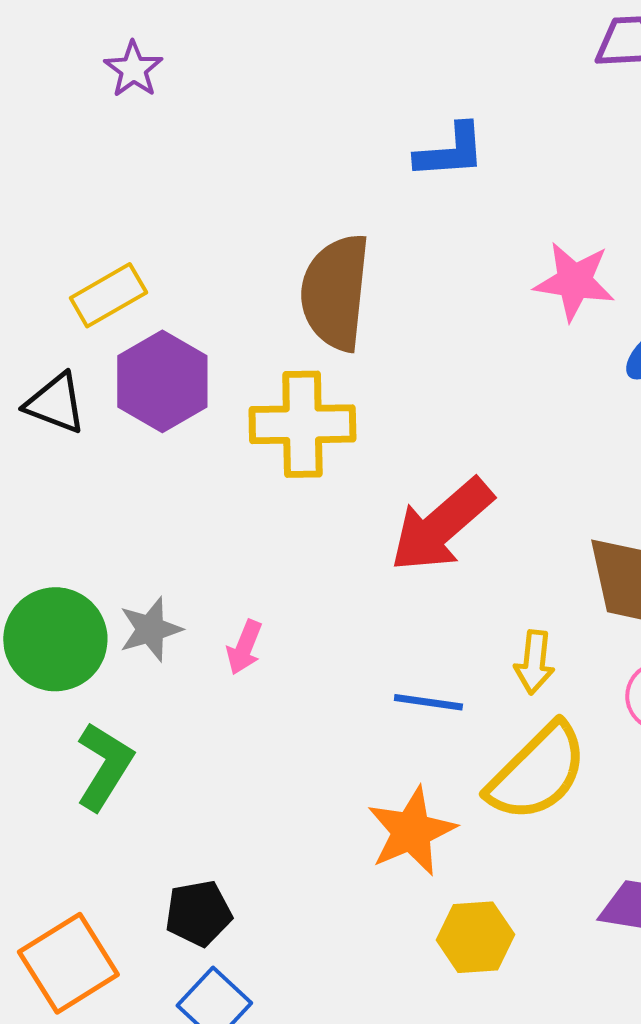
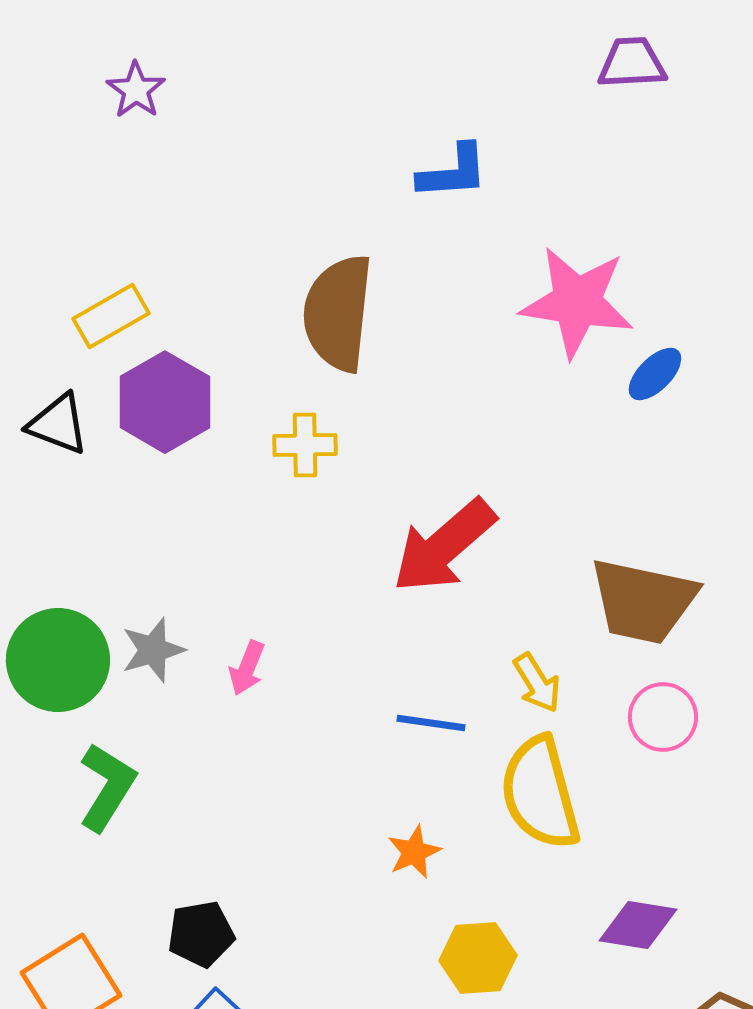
pink star: (574, 281) -> (577, 302), size x1.4
yellow cross: (302, 424) -> (305, 445), size x0.6
yellow arrow: (534, 662) -> (537, 683), turned -38
yellow semicircle: (537, 772) -> (540, 793), turned 120
orange star: (411, 831) -> (414, 852), size x0.6

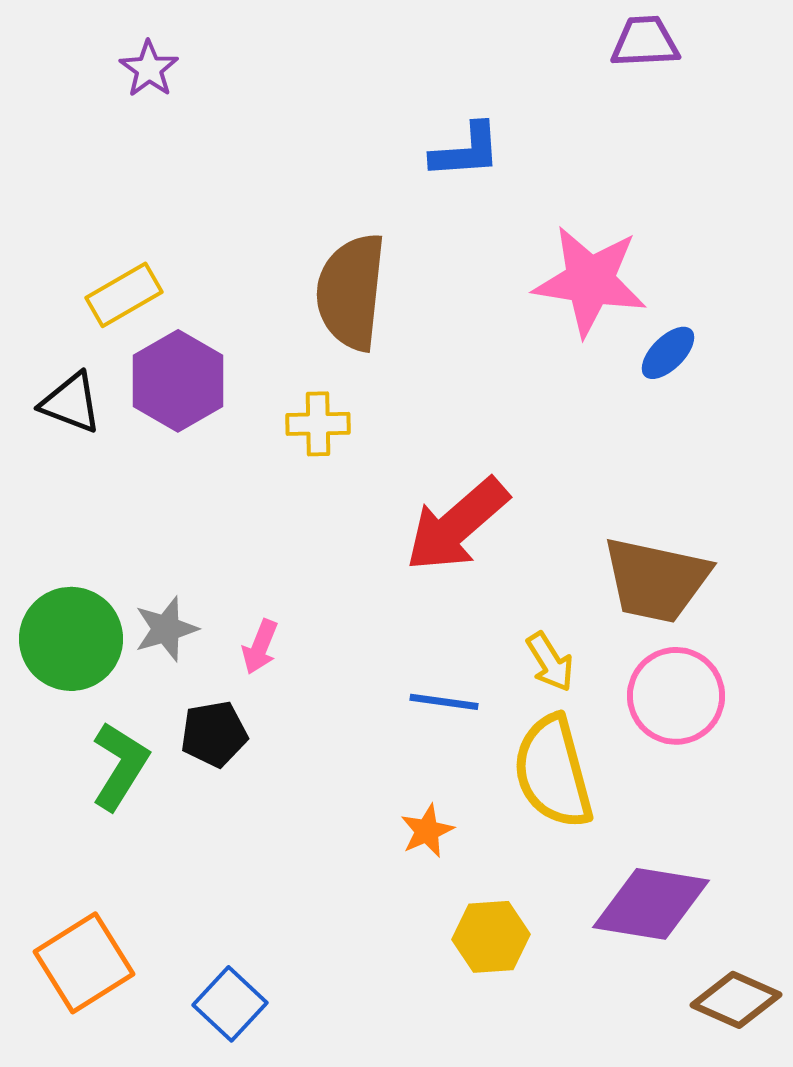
pink circle: (663, 717) -> (676, 696), size x1.4
purple diamond: (638, 925) -> (651, 904), size x1.5
black pentagon: (201, 934) -> (214, 734), moved

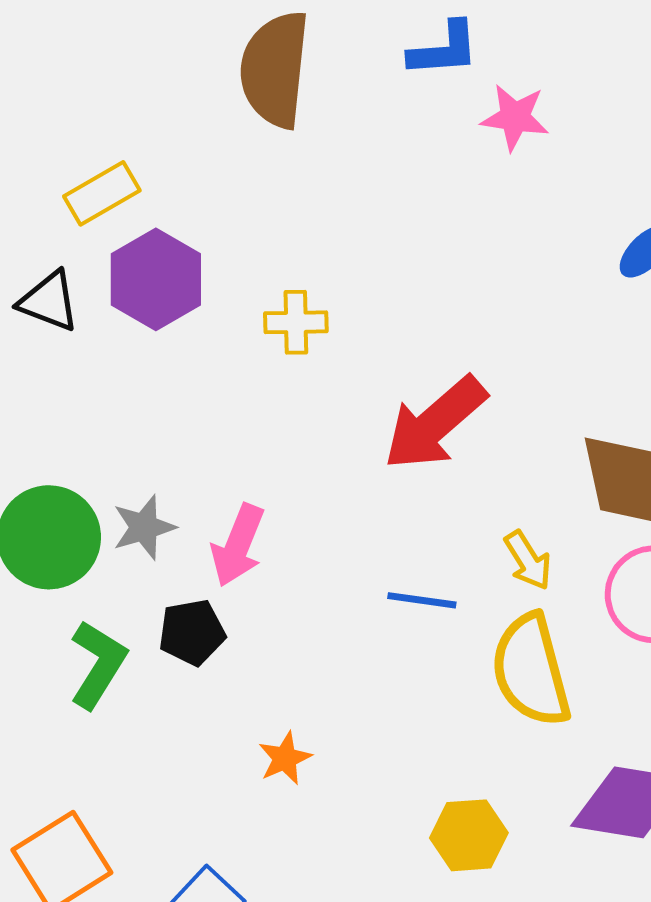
pink star: (590, 281) -> (515, 117), moved, size x0.6
brown semicircle: (351, 292) -> (275, 69), moved
pink arrow: (260, 647) -> (238, 545), size x1.5
orange star: (427, 831) -> (285, 758), moved

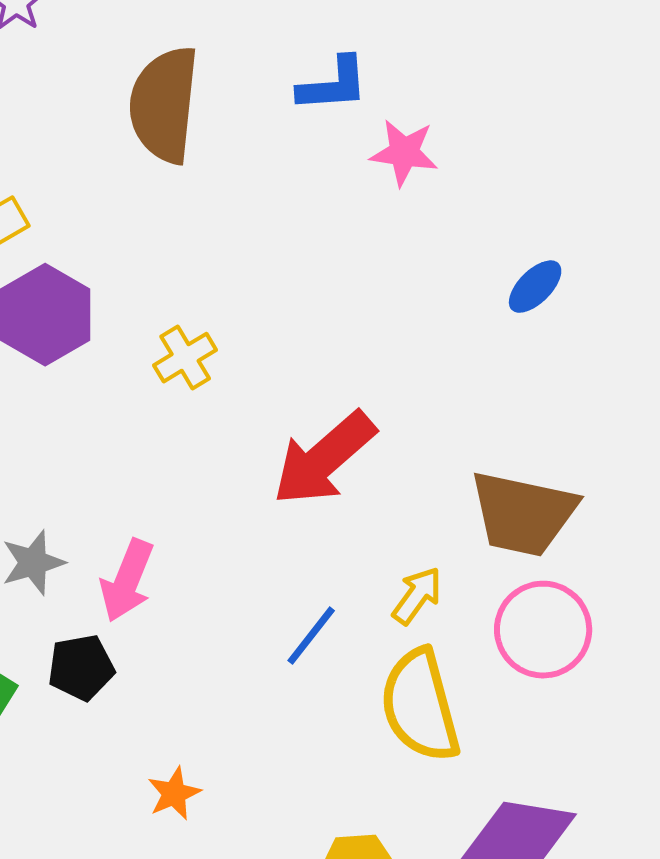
yellow cross: (296, 322) -> (185, 358), turned -30
yellow arrow: (528, 560) -> (417, 596), turned -112
blue line: (422, 600) -> (311, 636), turned -60

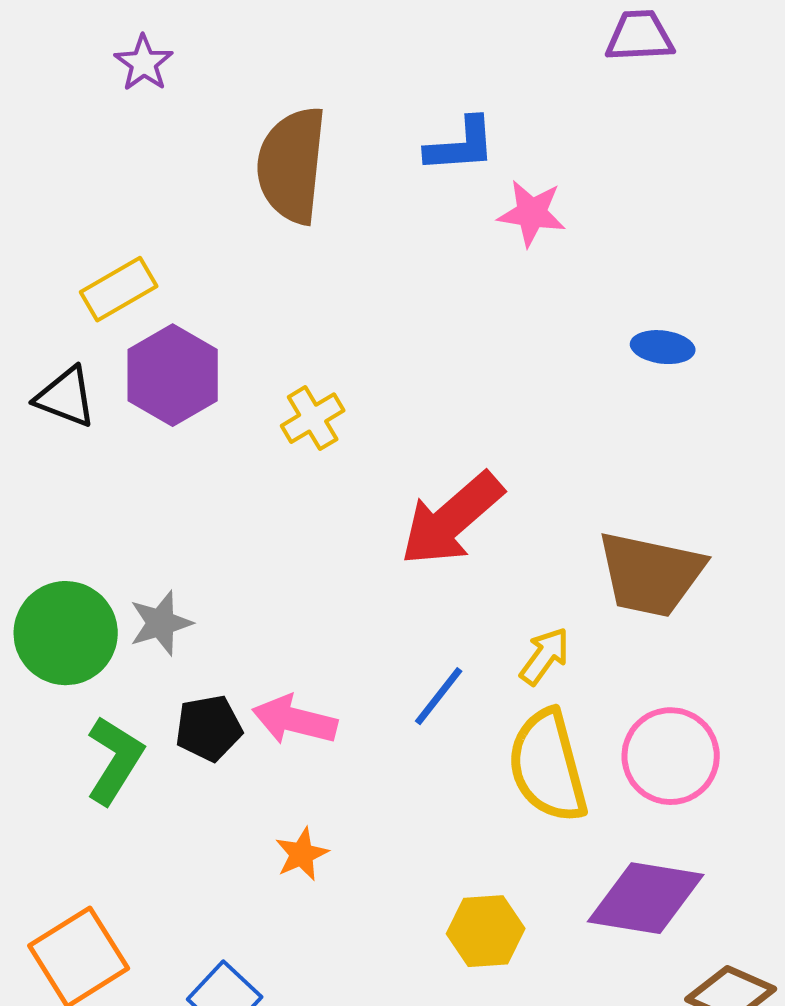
blue ellipse: (535, 287) -> (663, 347), turned 52
pink arrow: (127, 581) -> (295, 720), moved, turned 82
pink circle: (543, 630) -> (671, 756), moved

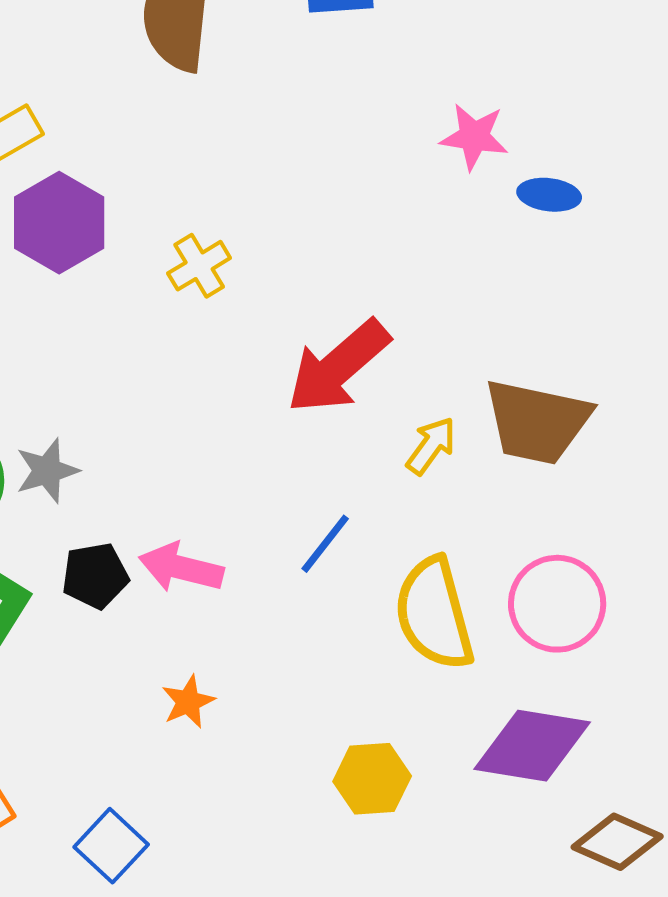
pink star: (532, 213) -> (474, 137), moved
yellow arrow: (545, 656) -> (431, 446), moved

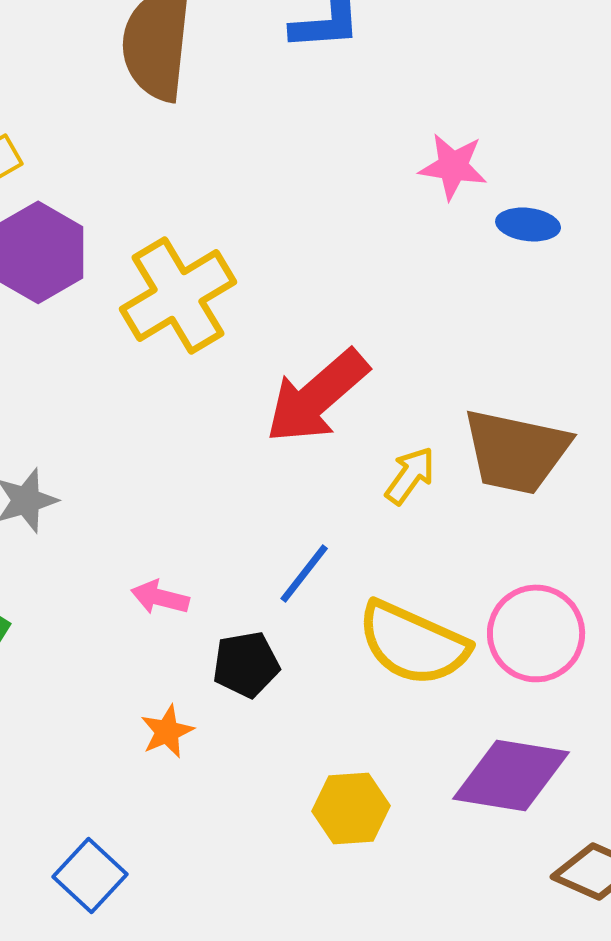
yellow cross: (199, 266) -> (178, 295), size x1.8
pink arrow: (181, 568) -> (160, 597), size x0.7
black pentagon: (95, 576) -> (246, 664), moved
yellow semicircle: (434, 614) -> (413, 643), turned -51

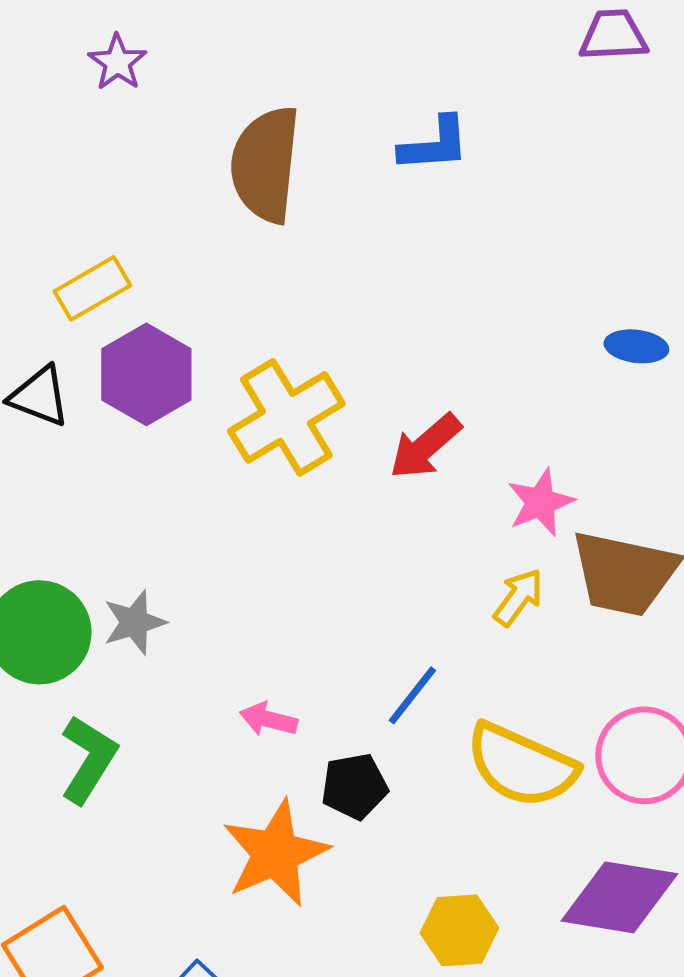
pink star: (453, 166) -> (540, 502), moved, turned -30
red arrow: (317, 396) -> (425, 446), moved, size x0.7
orange star: (167, 731) -> (275, 853), size x2.0

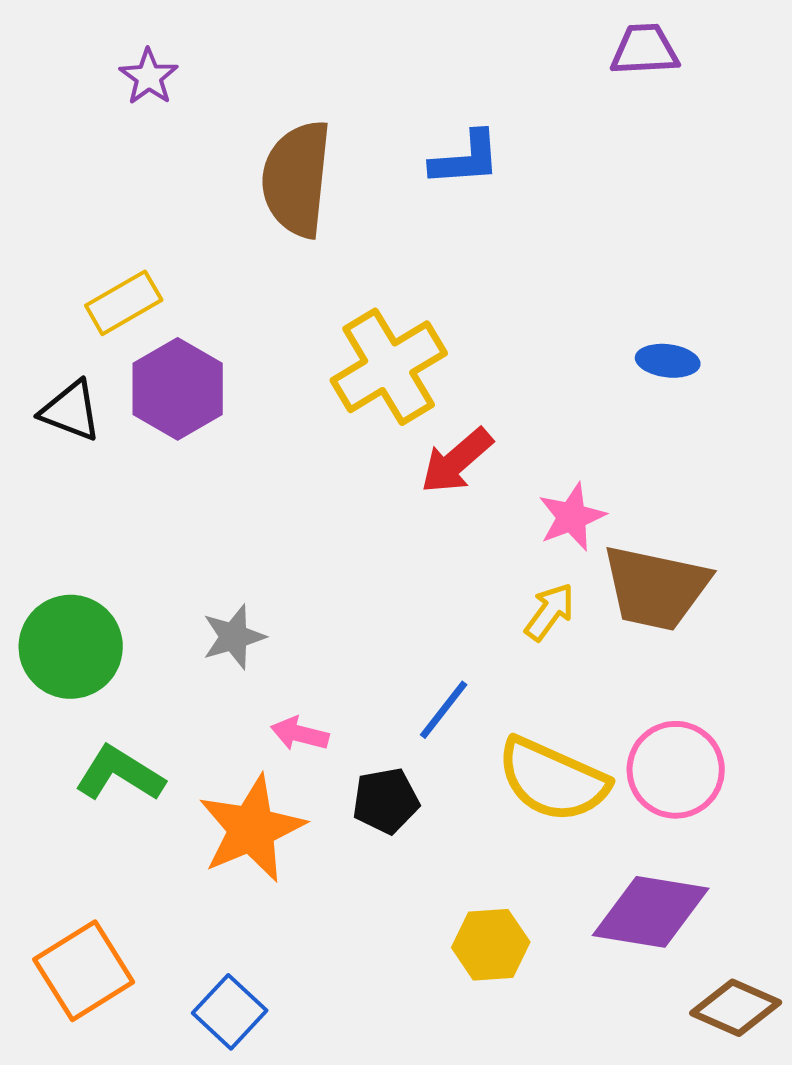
yellow cross: (286, 417) -> (389, 367), moved
gray star: (134, 622) -> (234, 637), moved
green L-shape: (88, 759) -> (120, 774), turned -90
orange star: (275, 853) -> (252, 829), moved

